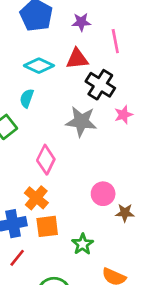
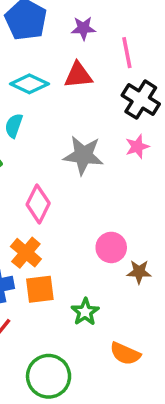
black cross: (100, 85) -> (141, 100), moved

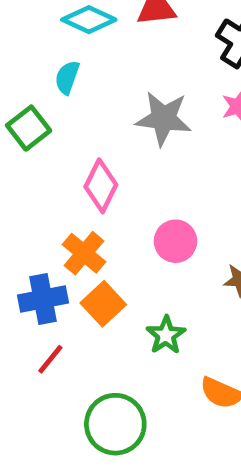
pink circle: (111, 247) -> (175, 241), moved
orange square: (40, 289) -> (103, 304), turned -36

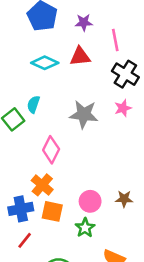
cyan semicircle: (67, 77) -> (33, 104), moved
pink circle: (175, 241) -> (90, 201), moved
orange square: (103, 304) -> (52, 211), turned -35

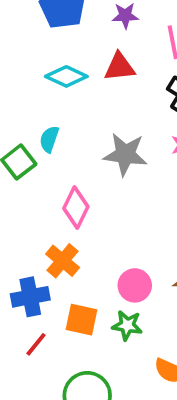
orange square: (52, 211) -> (82, 320), moved
green star: (85, 228) -> (127, 325), turned -30

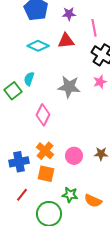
orange cross: (63, 261) -> (45, 151), moved
green star: (127, 325) -> (70, 195), moved
red line: (36, 344) -> (22, 195), moved

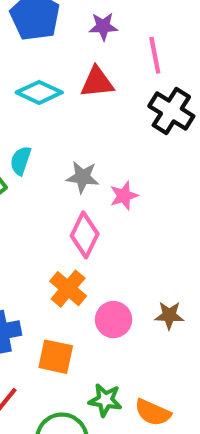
pink star: (100, 82) -> (124, 196), moved
gray star: (69, 87) -> (83, 177), moved, size x0.7
pink diamond: (43, 115) -> (85, 235), moved
orange cross: (45, 151) -> (68, 289), moved

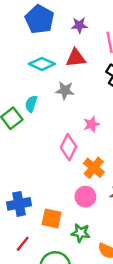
gray star: (83, 177) -> (65, 90), moved
orange cross: (68, 289) -> (94, 168), moved
green star: (105, 400) -> (81, 233), moved

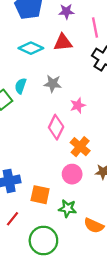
gray star: (65, 90) -> (53, 84), moved

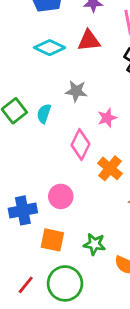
cyan semicircle: (21, 86) -> (44, 114), moved
pink circle: (72, 174) -> (61, 196), moved
orange square: (40, 195) -> (52, 240), moved
red line: (13, 219) -> (26, 285), moved

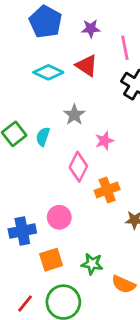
red triangle: (89, 41) -> (87, 65), turned 40
gray star: (76, 91) -> (74, 115), turned 30
orange cross: (110, 168) -> (107, 190), turned 30
orange square: (52, 240) -> (51, 260), turned -30

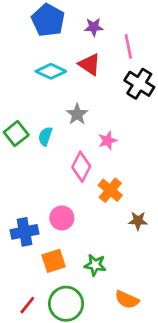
orange cross: (107, 190) -> (110, 190), turned -30
orange semicircle: (124, 284) -> (127, 300), moved

